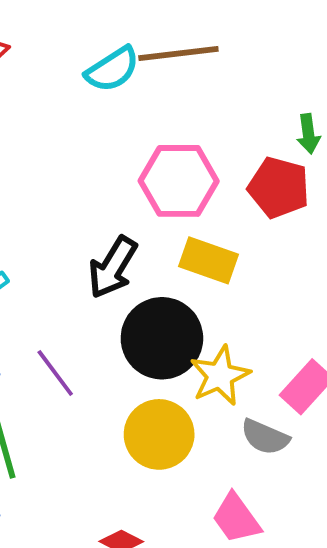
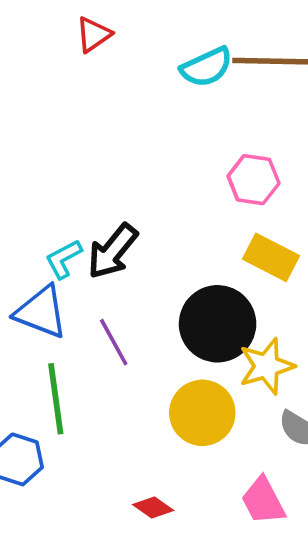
pink hexagon: (179, 181) -> (254, 180), size x0.7
black arrow: (113, 267) -> (112, 251), moved

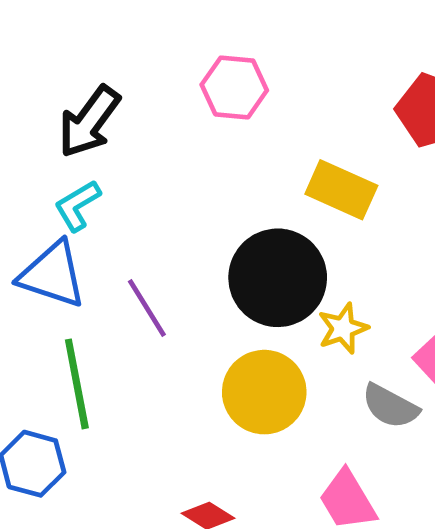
pink hexagon: (254, 180) -> (234, 87), moved
black arrow: (112, 251) -> (89, 122), moved
yellow star: (267, 366) -> (343, 328), size x0.7

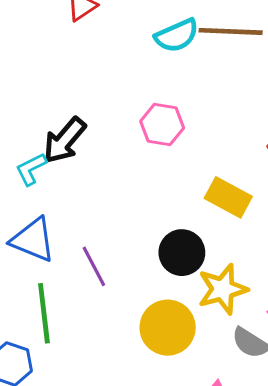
cyan L-shape: (77, 206) -> (31, 169), moved
black circle: (278, 278) -> (182, 253), size x0.7
yellow star: (343, 328) -> (223, 289), size x1.5

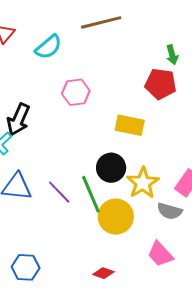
cyan semicircle: (177, 35) -> (48, 47), moved
green line: (44, 313) -> (91, 194), moved

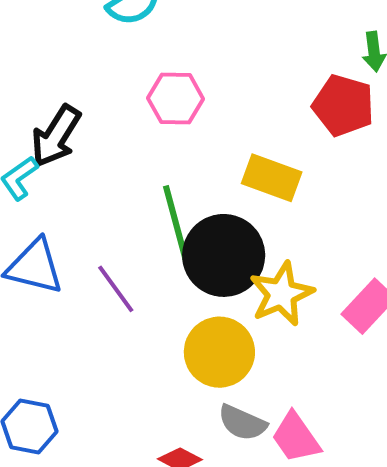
black circle: (111, 168) -> (224, 255), size x1.4
green line: (91, 194) -> (176, 223), moved
gray semicircle: (170, 211) -> (242, 423), moved

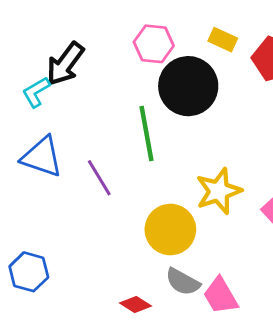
yellow rectangle: (272, 178) -> (223, 40), moved, size x0.7
black circle: (224, 255) -> (188, 86), moved

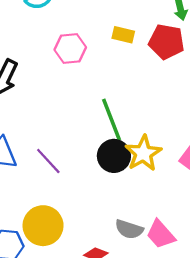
black circle: (188, 86) -> (114, 156), moved, size x0.7
green line: (147, 134) -> (112, 120), moved
yellow circle: (170, 230) -> (43, 226), moved

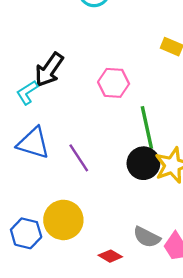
pink hexagon: (70, 49) -> (114, 83), moved

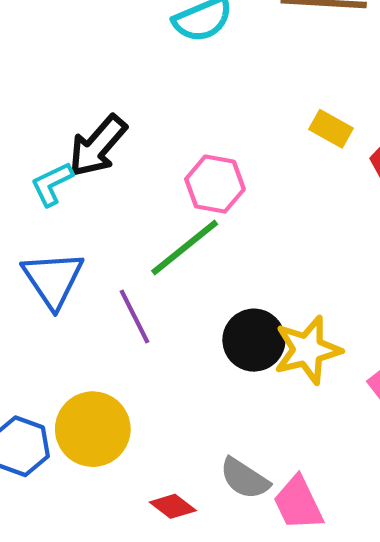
green line: (147, 128) -> (185, 247), moved, turned 57
blue triangle: (33, 143) -> (53, 279), turned 33

